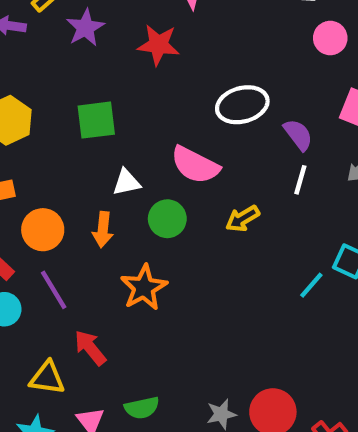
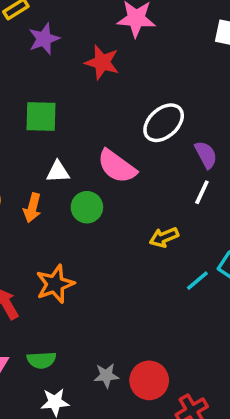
white ellipse: (242, 105) -> (164, 123), turned -36
yellow arrow: (242, 219) -> (164, 237), moved
orange star: (144, 288) -> (55, 284), moved

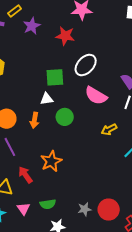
green square: (41, 116) -> (55, 77), moved
white ellipse: (164, 123) -> (86, 65), moved
pink semicircle: (117, 166) -> (96, 96), moved

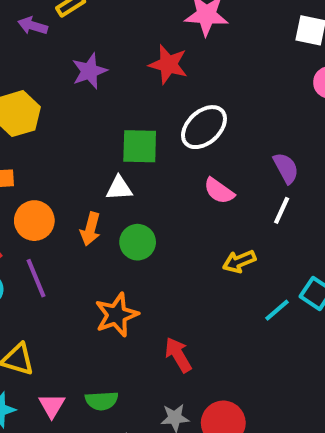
purple star: (32, 26) -> (89, 71), moved
pink semicircle: (96, 96) -> (219, 191), size x0.7
green circle: (65, 117) -> (138, 242), moved
red arrow: (25, 175) -> (178, 355), moved

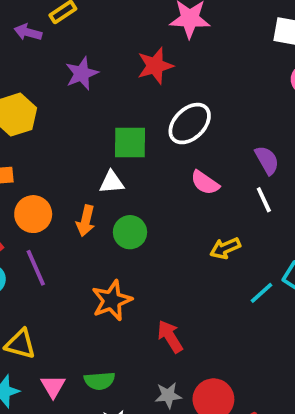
red star: (168, 64) -> (155, 66), turned -30
white line: (282, 210) -> (264, 200), turned -48

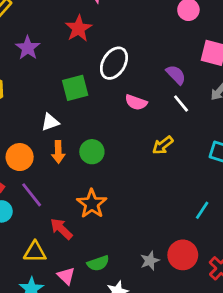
white triangle: (112, 182) -> (50, 122), moved
cyan line: (261, 293) -> (202, 210), moved
red arrow: (170, 336) -> (61, 229), moved

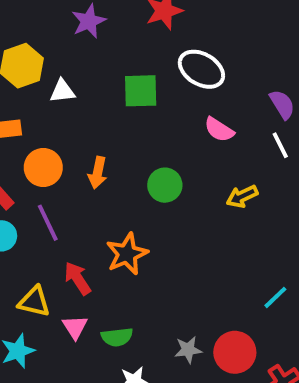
white ellipse: (114, 63) -> (201, 69), turned 76
white triangle: (50, 122) -> (62, 91), moved
green circle: (92, 152) -> (165, 185), moved
pink triangle: (66, 276) -> (75, 327), moved

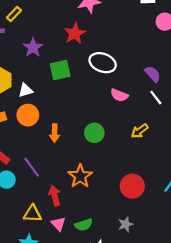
green square: (141, 91) -> (60, 70), moved
orange circle: (43, 167) -> (28, 115), moved
red arrow: (78, 278) -> (55, 196), turned 30
red circle: (235, 352) -> (132, 186), moved

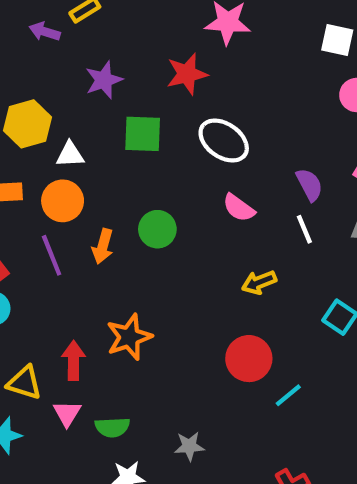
green circle: (94, 133) -> (157, 229), moved
purple line: (32, 167) -> (52, 255), moved
red circle: (132, 186) -> (249, 359), moved

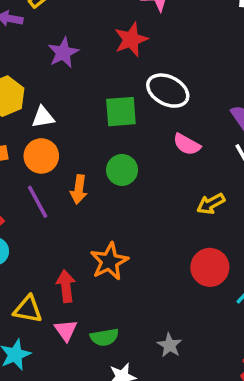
green square: (143, 134) -> (121, 112), moved
gray star: (189, 446) -> (169, 345), turned -30

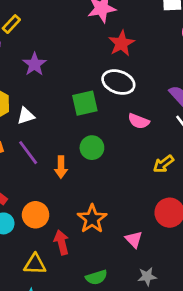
red star: (131, 40) -> (121, 43), moved
orange circle: (41, 156) -> (36, 215), moved
purple line: (38, 202) -> (28, 153), moved
pink triangle: (66, 330) -> (134, 239), moved
gray star: (169, 345) -> (147, 276), turned -30

